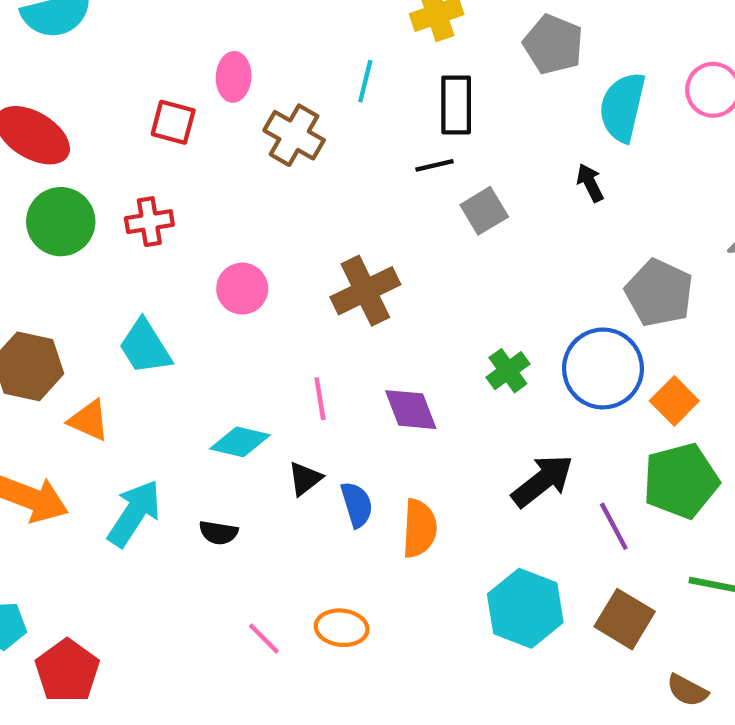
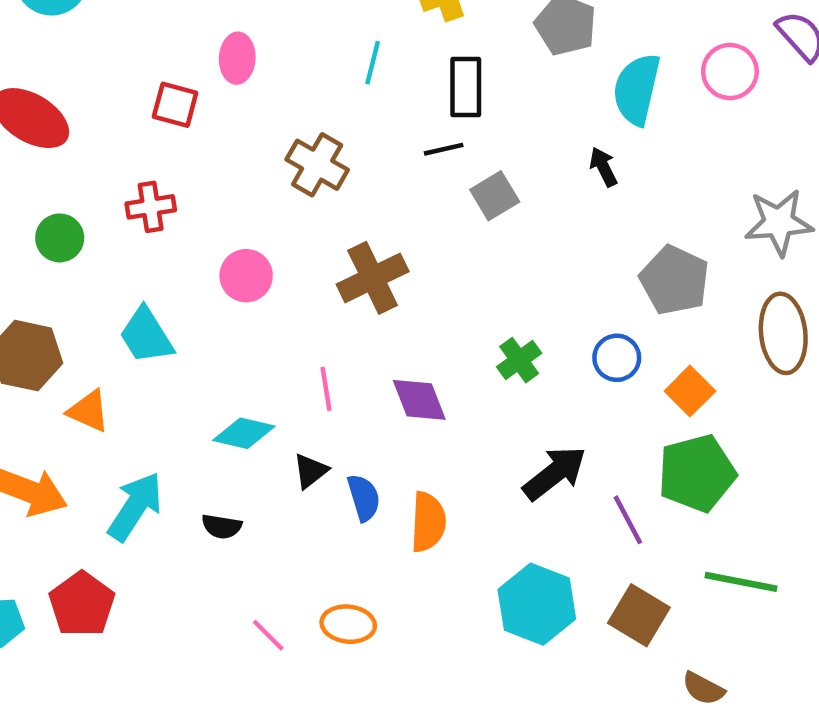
brown cross: (294, 135) -> (317, 165), moved
green circle: (61, 222) -> (60, 238), moved, size x0.7
blue circle: (603, 368) -> (617, 358), size x0.6
red pentagon: (67, 671) -> (82, 604), moved

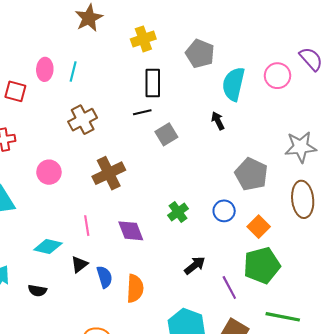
cyan line: (373, 63) -> (73, 71), moved
brown cross: (317, 165) -> (83, 120), turned 32
black arrow: (555, 473) -> (195, 265), size x0.7

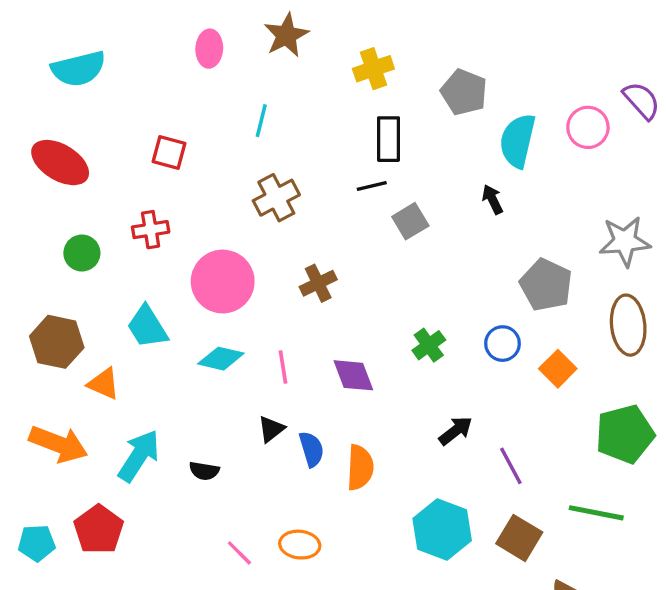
pink ellipse: (45, 69) -> (209, 49), moved
pink circle: (49, 172) -> (223, 282), size x1.6
brown cross: (109, 173) -> (318, 283), size x0.7
cyan diamond: (48, 247) -> (221, 359), moved
green pentagon: (262, 265) -> (625, 434), moved

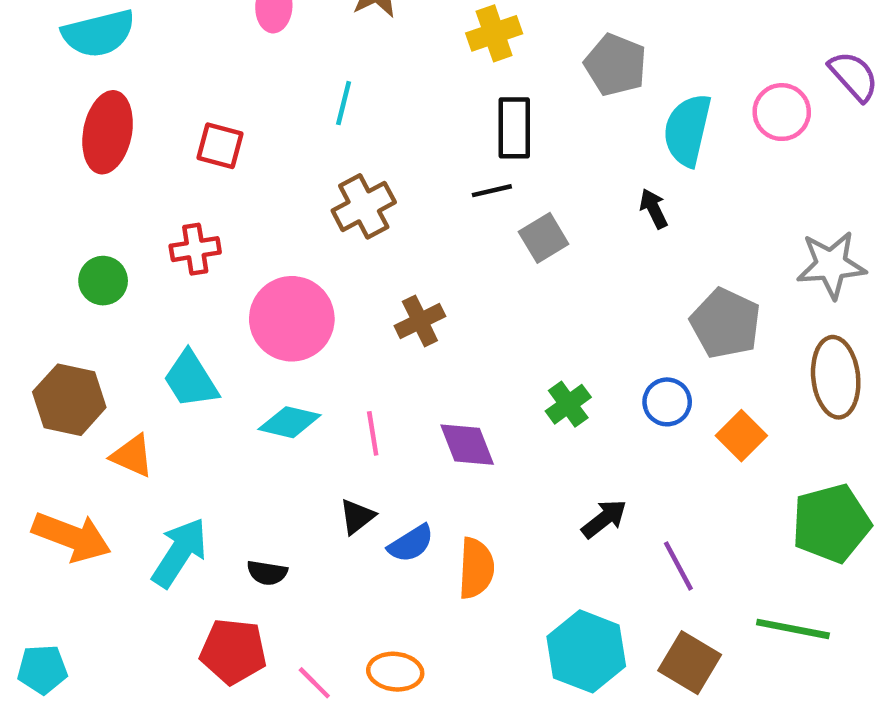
red ellipse: (60, 163) -> (108, 132), moved, turned 70
blue semicircle: (311, 449) -> (411, 544), turned 75
red pentagon: (99, 530) -> (233, 651), moved, turned -30

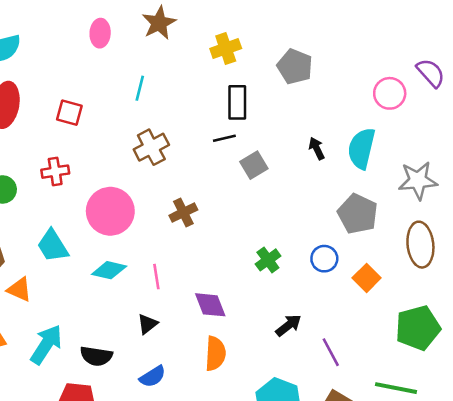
cyan semicircle: (687, 130) -> (361, 148), moved
purple diamond: (467, 445) -> (210, 305), moved
blue semicircle: (411, 544) -> (153, 377), moved
black semicircle: (267, 573) -> (96, 356), size x1.4

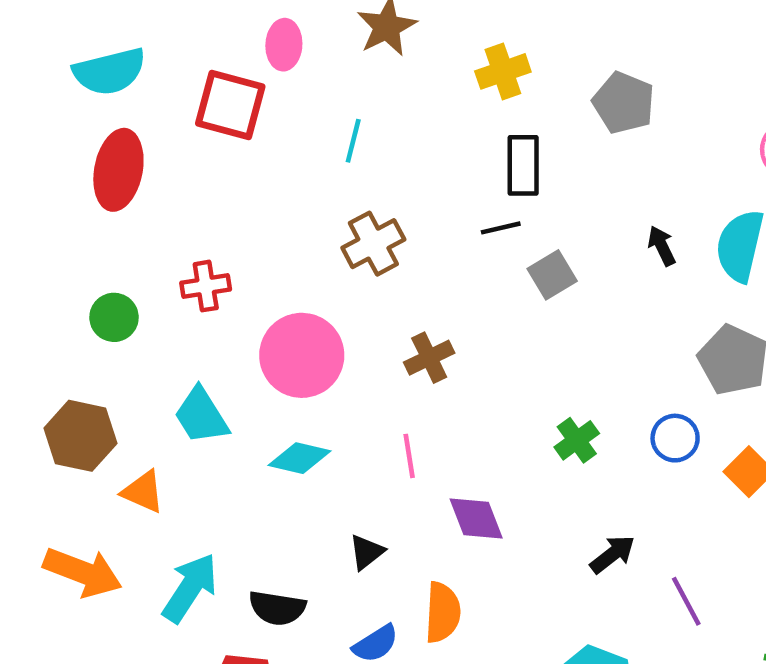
red square: (69, 113) -> (230, 105), moved, size x1.5
pink line: (156, 277) -> (409, 456), moved
orange semicircle: (215, 353) -> (443, 612), moved

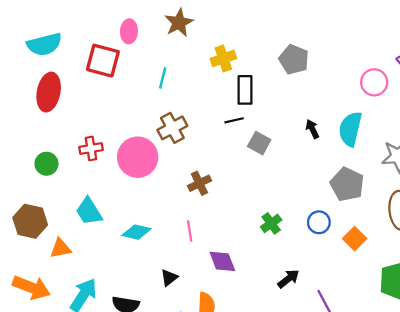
yellow cross: (503, 71) -> (223, 58), moved
gray square: (552, 275) -> (259, 143), turned -30
pink circle: (302, 355) -> (138, 157), moved
orange triangle: (143, 492) -> (61, 248), turned -35

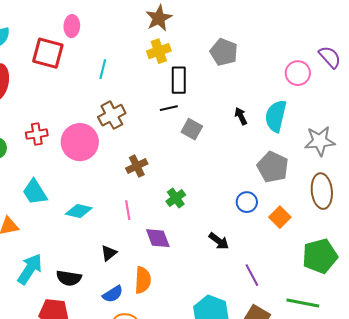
brown star: (179, 23) -> (159, 18), moved
green cross: (271, 223) -> (176, 198), moved
black arrow: (288, 279) -> (219, 241), moved, turned 75

